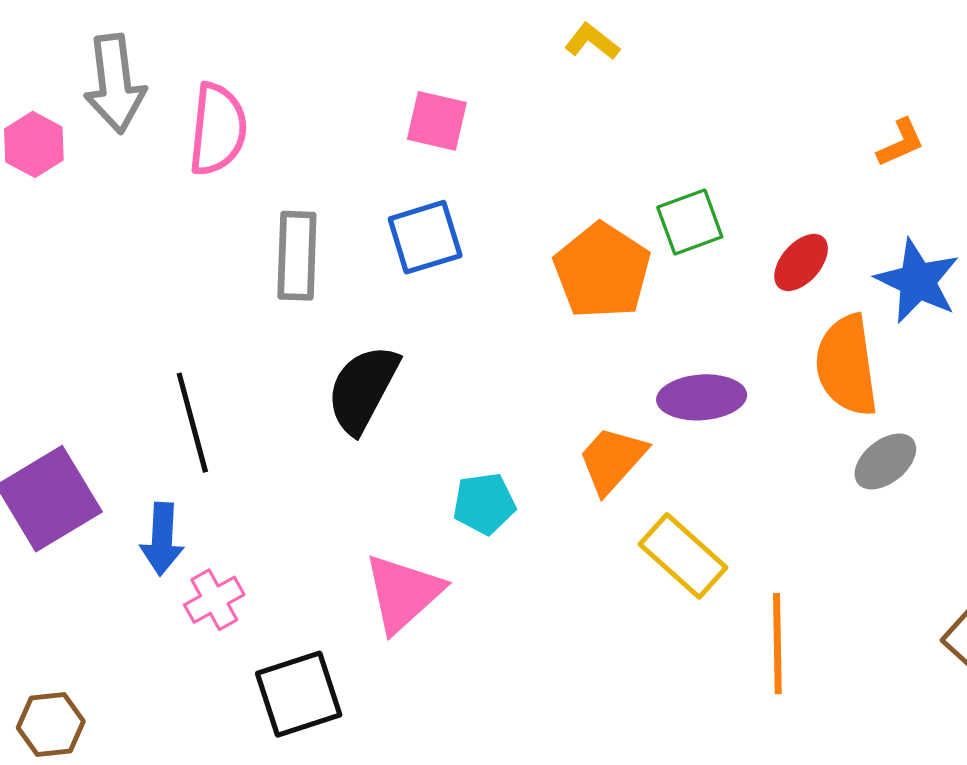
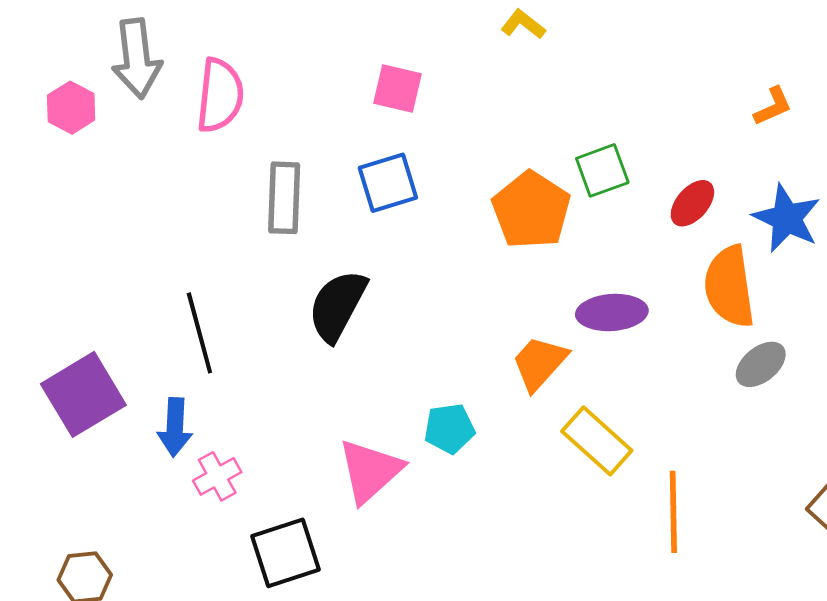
cyan pentagon: (484, 504) -> (449, 429), moved

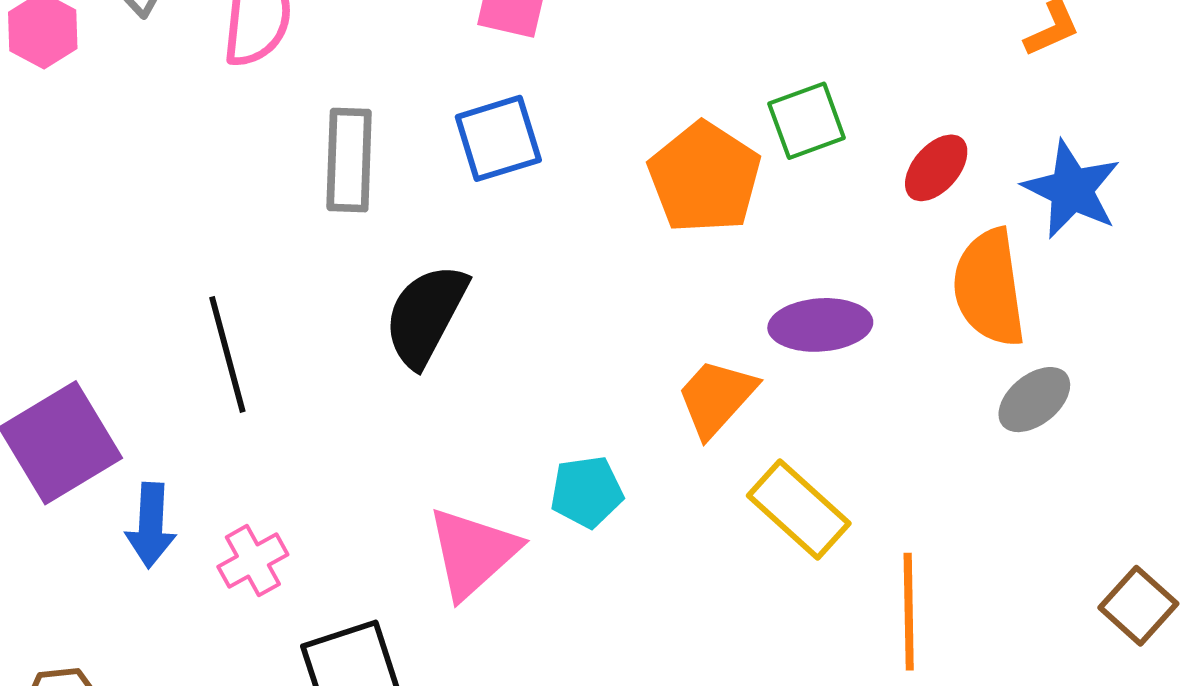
blue arrow: (175, 427) -> (151, 525), moved

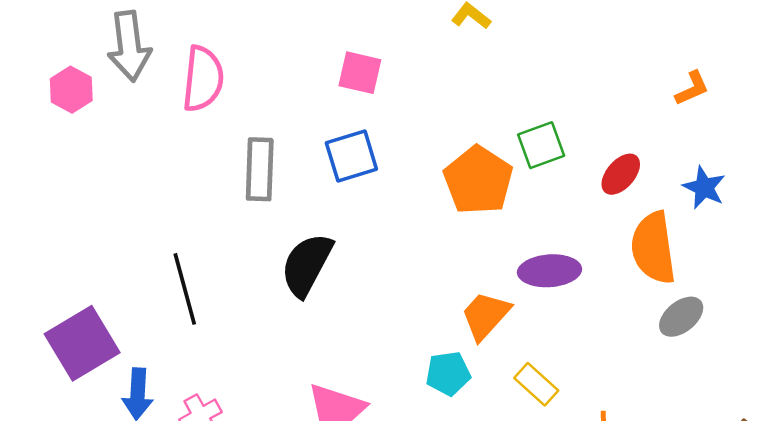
blue star: (1072, 189) -> (704, 187), size x0.7
cyan pentagon: (587, 492) -> (448, 373), moved
yellow rectangle: (799, 510) -> (536, 384), size x0.7

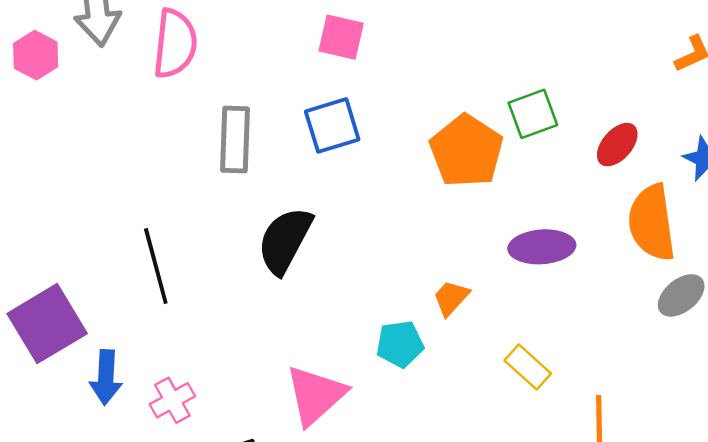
orange trapezoid: (485, 315) -> (451, 298), moved, size x0.7
cyan pentagon: (448, 373) -> (400, 344), moved

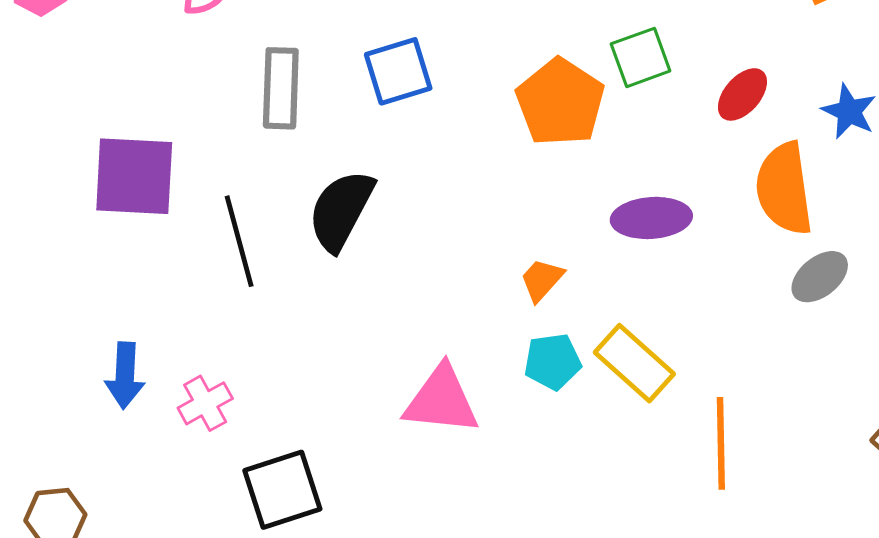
black line: (156, 266) -> (239, 241), moved
purple square: (47, 324) -> (134, 176), moved, turned 34
cyan pentagon: (400, 344) -> (553, 362), moved
yellow rectangle: (528, 367) -> (634, 363), size x1.4
pink triangle: (316, 395) -> (441, 400), moved, turned 48

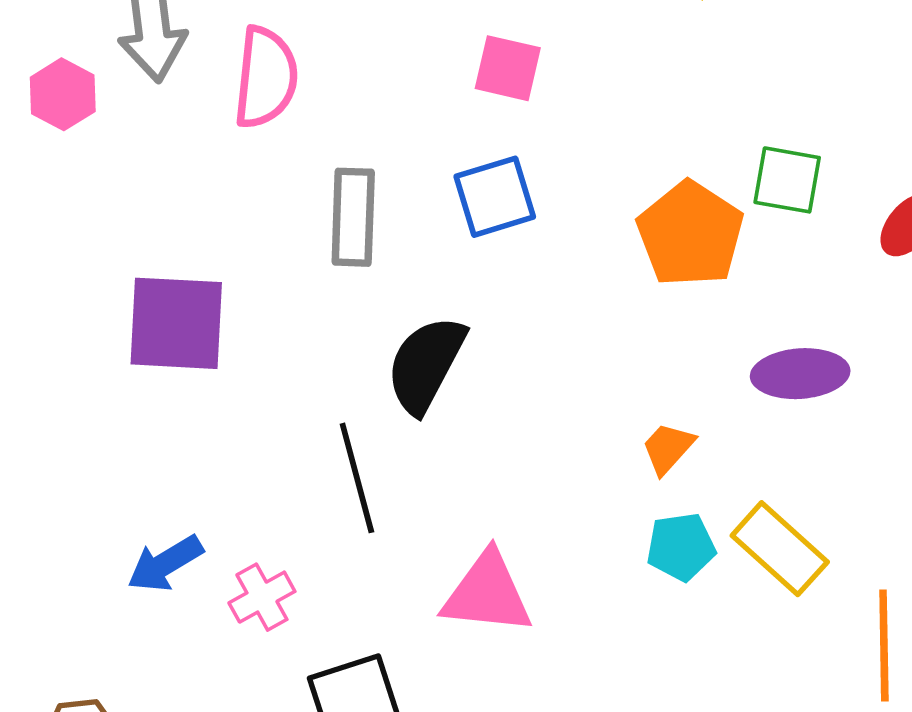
green square: (641, 57) -> (787, 180), turned 30
black line: (239, 241) -> (357, 478), moved
blue arrow: (125, 375) -> (165, 564), turned 56
pink triangle: (441, 400) -> (487, 593), moved

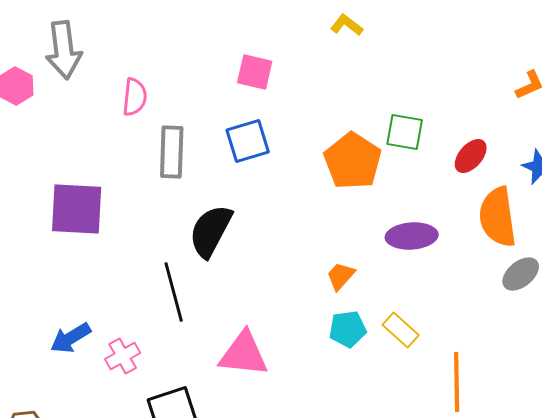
pink semicircle: (266, 78) -> (135, 97), moved, size x0.7
yellow rectangle: (780, 549) -> (401, 330), size x0.7

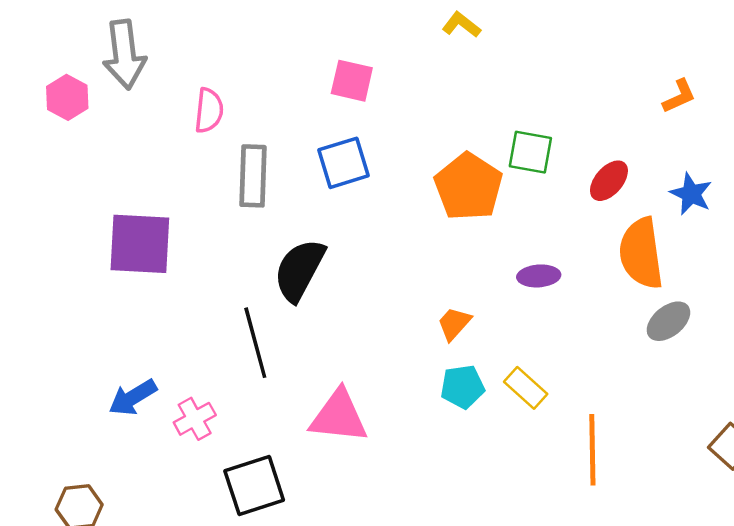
purple ellipse: (412, 236) -> (539, 276), size x0.7

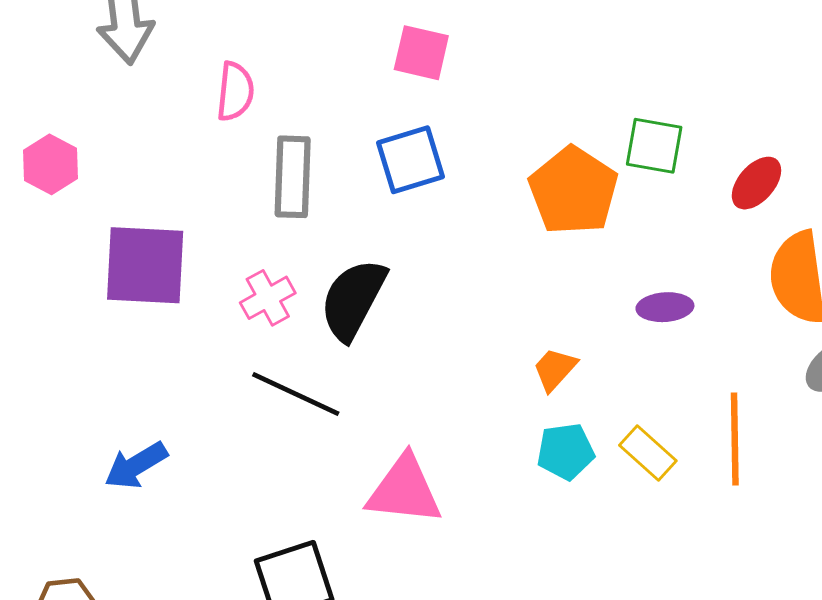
pink hexagon: (67, 97) -> (51, 164), moved
black line: (255, 343) -> (296, 394), turned -50
pink cross: (195, 419) -> (268, 298), moved
orange line: (592, 450) -> (735, 439), moved

